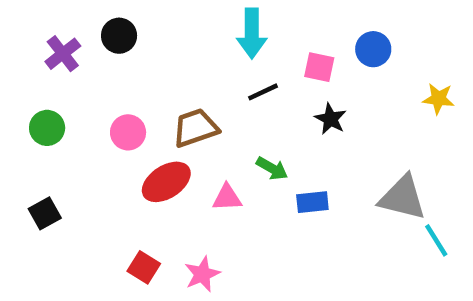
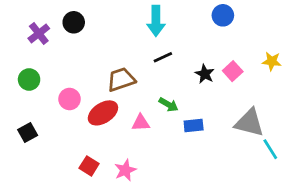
blue circle: (373, 49) -> (223, 15), moved
pink square: (319, 67) -> (233, 71), moved, turned 36
pink circle: (128, 132) -> (70, 99), moved

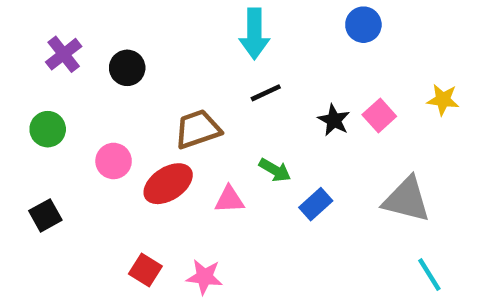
black circle: (74, 22) -> (127, 68), moved
blue rectangle: (194, 126) -> (316, 204), turned -36
cyan line: (270, 149) -> (429, 275), moved
pink star: (125, 170) -> (204, 277), turned 30

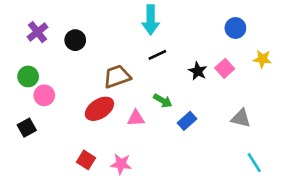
blue circle: (363, 25) -> (235, 28), moved
pink circle: (114, 161) -> (44, 95), moved
gray triangle: (407, 200) -> (241, 118), size x0.7

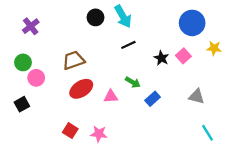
cyan arrow: (151, 20) -> (123, 16), turned -30
blue circle: (235, 28) -> (192, 23), size x1.5
black circle: (75, 40) -> (95, 17), moved
brown trapezoid: (117, 76) -> (74, 60), moved

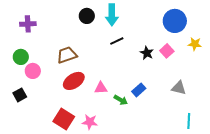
cyan arrow: (123, 16) -> (112, 15), turned 30
purple cross: (31, 26) -> (28, 24), turned 35
green arrow: (133, 82) -> (121, 100), moved
red square: (70, 131) -> (64, 119), size x1.5
cyan line: (208, 133) -> (189, 121), turned 35

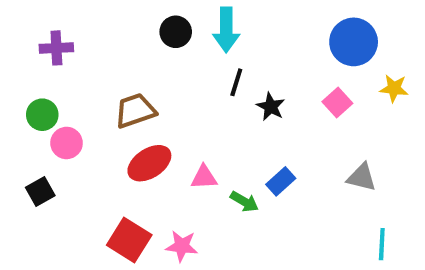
black line: (117, 41) -> (236, 82), turned -48
black star: (147, 53) -> (271, 107), moved

